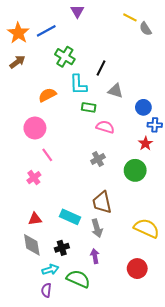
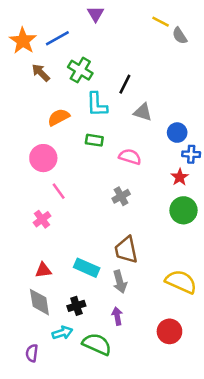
brown arrow: (17, 62) -> (41, 73), moved, turned -98
green rectangle: (89, 107) -> (94, 140), moved
green circle: (135, 170) -> (184, 210), moved
purple semicircle: (46, 290) -> (32, 353), moved

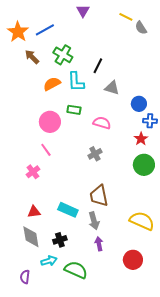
purple triangle: (96, 14) -> (83, 11), moved
orange semicircle: (59, 117) -> (52, 84), moved
pink circle: (43, 158) -> (50, 122), moved
purple arrow: (117, 316) -> (99, 244), moved

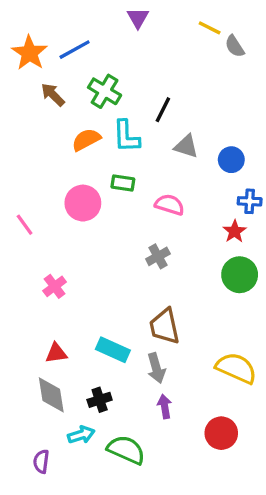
blue circle: (139, 104) -> (231, 160), moved
pink line: (46, 150) -> (25, 225), moved

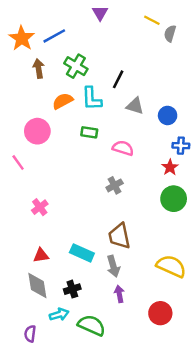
gray semicircle: (235, 46) -> (170, 34), turned 49
brown arrow: (53, 95) -> (39, 68), turned 36
pink circle: (83, 203) -> (37, 131), moved

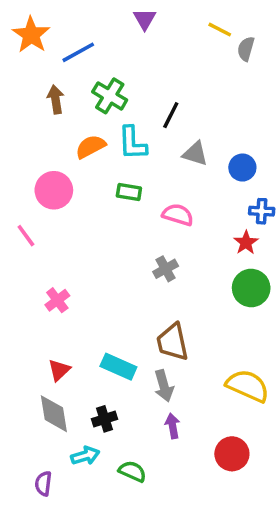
orange star: (22, 38) -> (31, 35), moved
red triangle: (41, 255) -> (59, 370), turned -35
green semicircle: (92, 325) -> (132, 471), size x0.7

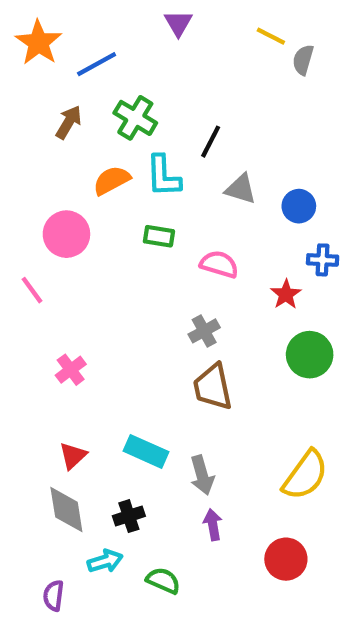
brown arrow: (56, 99) -> (69, 122), turned 40
red star: (246, 243) -> (286, 294), moved
brown trapezoid: (173, 342) -> (213, 387), moved
yellow semicircle: (248, 386) -> (305, 475), turned 102

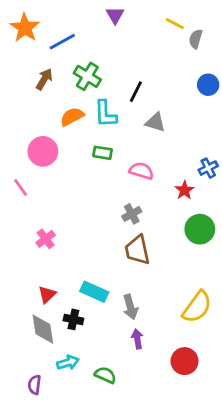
blue circle: (299, 206) -> (208, 85), moved
blue cross: (323, 260) -> (208, 168), turned -30
black cross: (129, 516) -> (73, 319), moved, turned 30

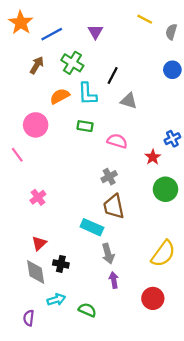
purple triangle: (115, 15) -> (95, 32), moved
gray semicircle: (196, 39) -> (171, 32), moved
cyan rectangle: (94, 292) -> (92, 227), moved

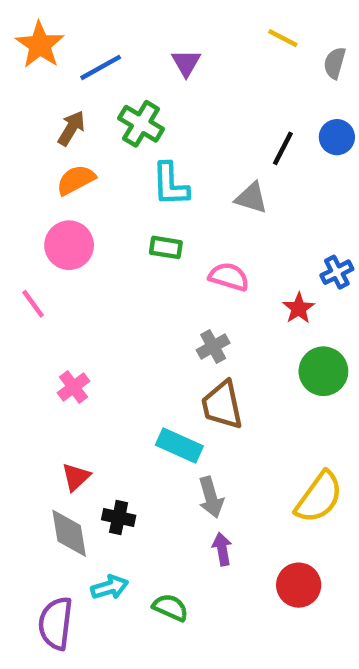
black line: (113, 75) -> (283, 148), moved
orange semicircle: (60, 96) -> (76, 180), moved
purple semicircle: (29, 318) -> (56, 623), size x1.6

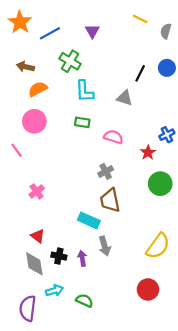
brown arrow: (71, 128) -> (25, 67), moved, turned -108
red triangle: (76, 477) -> (38, 236), turned -40
purple arrow: (222, 549) -> (82, 258), moved

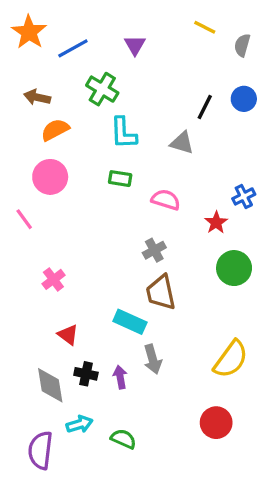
red triangle: (38, 236) -> (68, 335), moved

